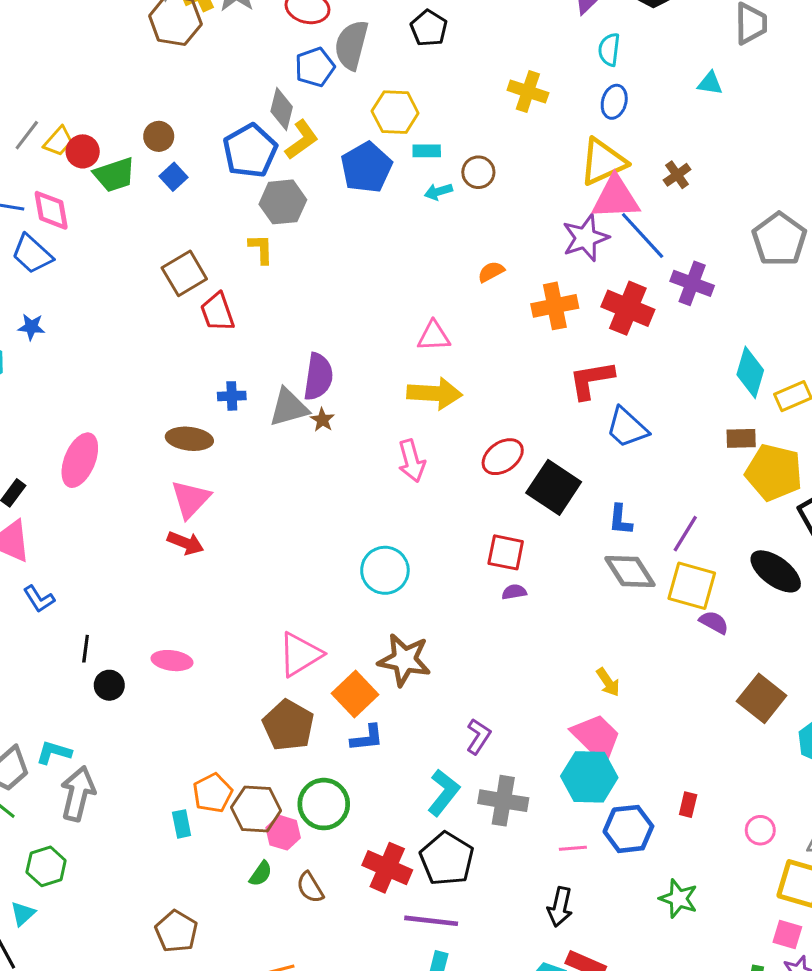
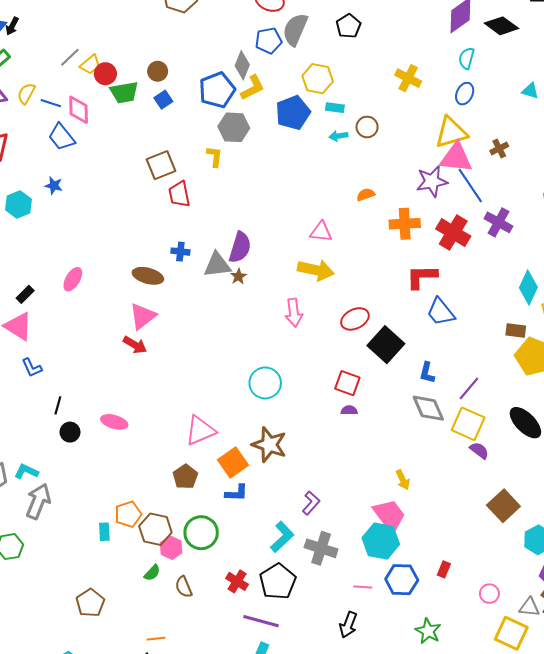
pink ellipse: (80, 460) -> (73, 279), size x0.7
brown pentagon: (288, 725) -> (185, 477), size x0.7
red cross: (387, 868) -> (237, 581), size x0.7

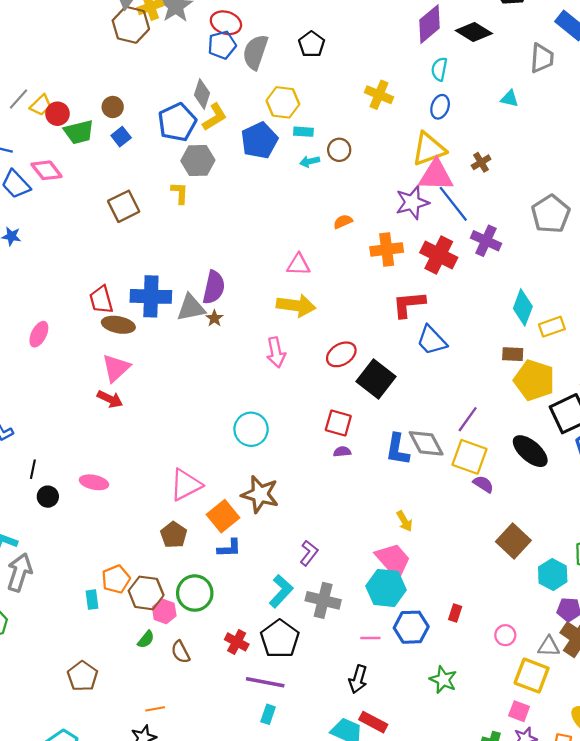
blue pentagon: (269, 41) -> (222, 45), moved
pink diamond: (79, 110) -> (47, 170), moved, turned -32
red trapezoid: (179, 194) -> (101, 300), moved
blue cross: (180, 252) -> (151, 296), size x2.0
blue L-shape: (427, 373) -> (397, 449), moved, size x1.4

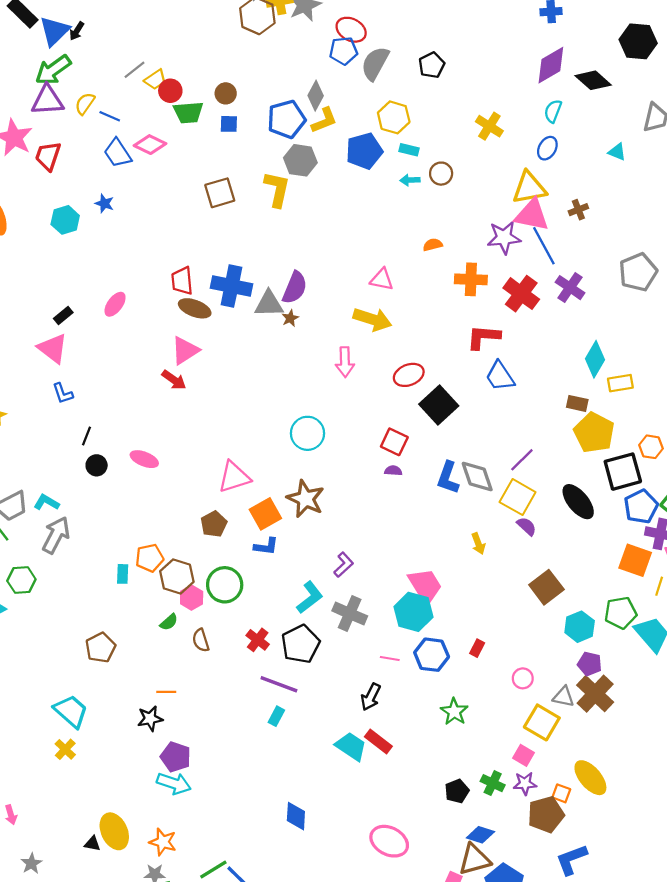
blue square: (121, 137) -> (229, 124), turned 30
pink diamond: (47, 170) -> (150, 145), turned -36
yellow L-shape: (180, 193) -> (277, 189), size x1.6
yellow arrow: (404, 521) -> (478, 544), moved

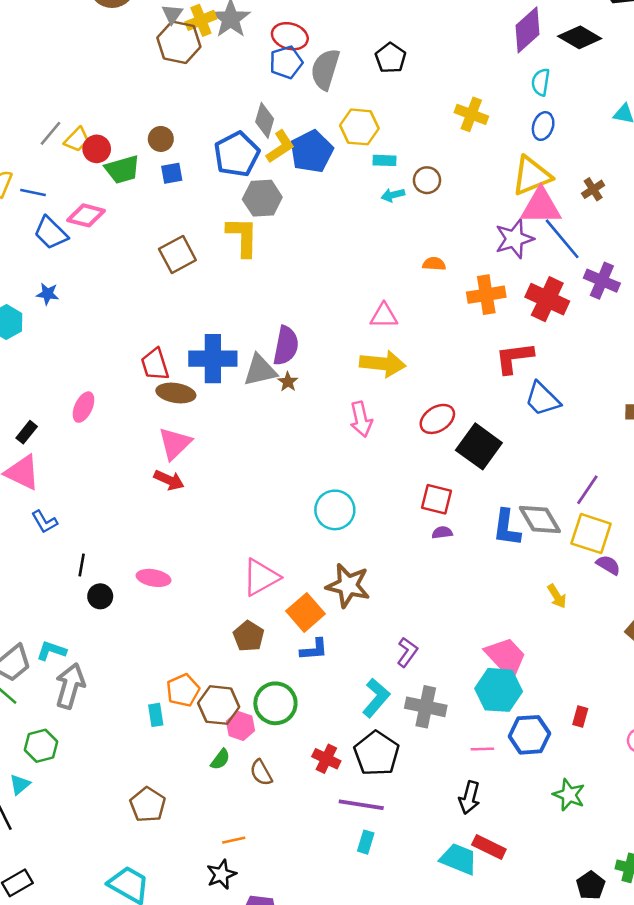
blue pentagon: (364, 151) -> (312, 151), moved
orange semicircle: (433, 245) -> (434, 264), turned 30

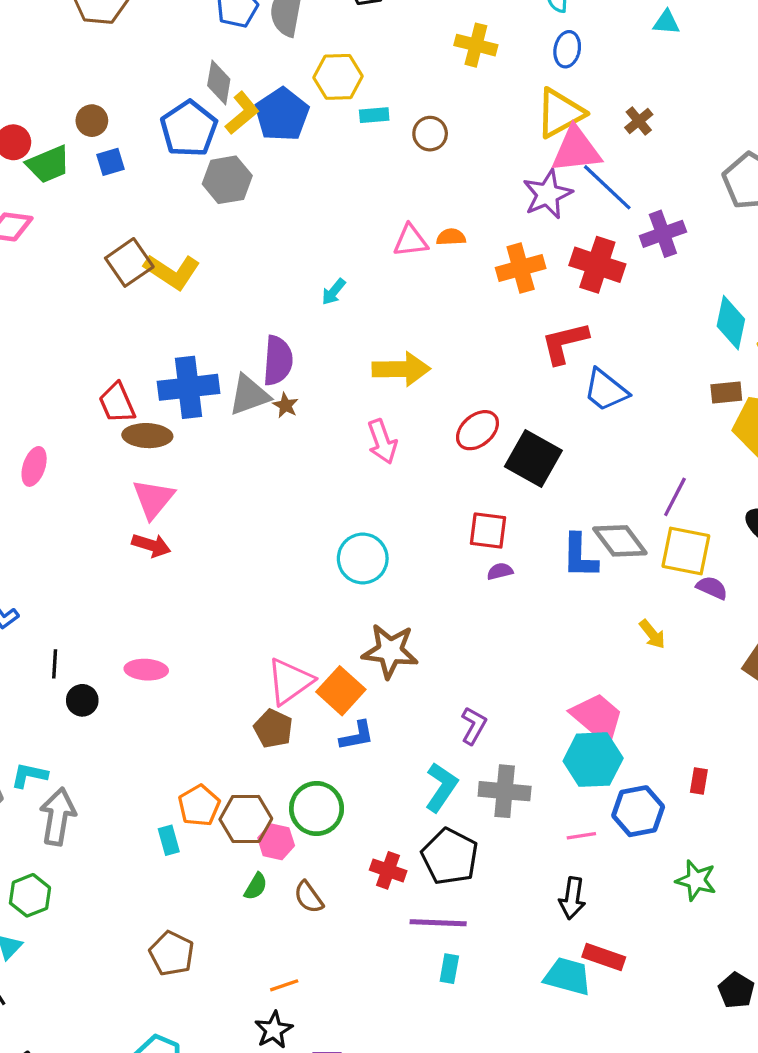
cyan arrow: (393, 195) -> (334, 292), moved, turned -30
yellow L-shape: (242, 237) -> (172, 272), moved, turned 129
purple cross: (602, 281) -> (663, 234), turned -36
pink triangle: (384, 316) -> (411, 241), moved
pink triangle: (261, 577) -> (290, 681), moved

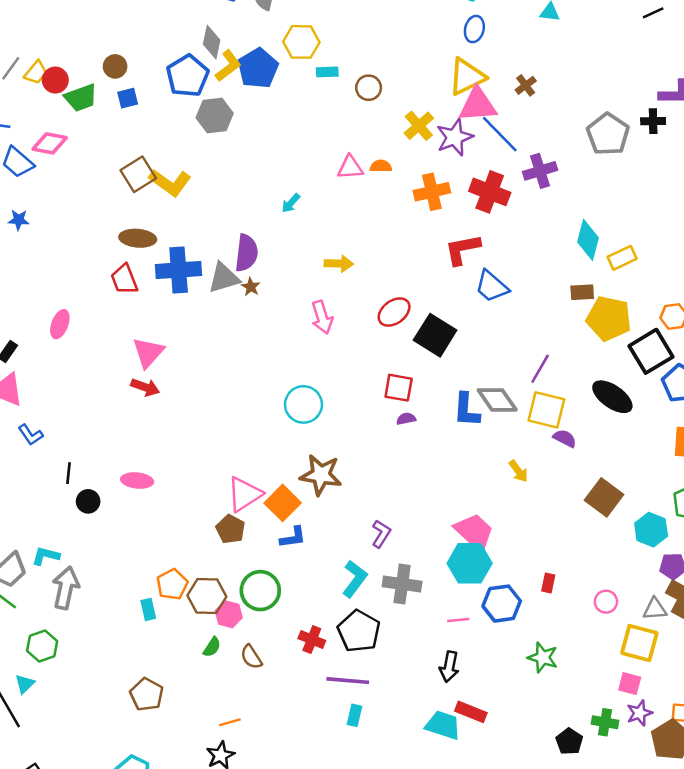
yellow cross: (476, 45) -> (419, 126), moved, turned 32
yellow arrow: (401, 369) -> (339, 264), size x0.7
brown ellipse: (147, 436) -> (138, 238), moved

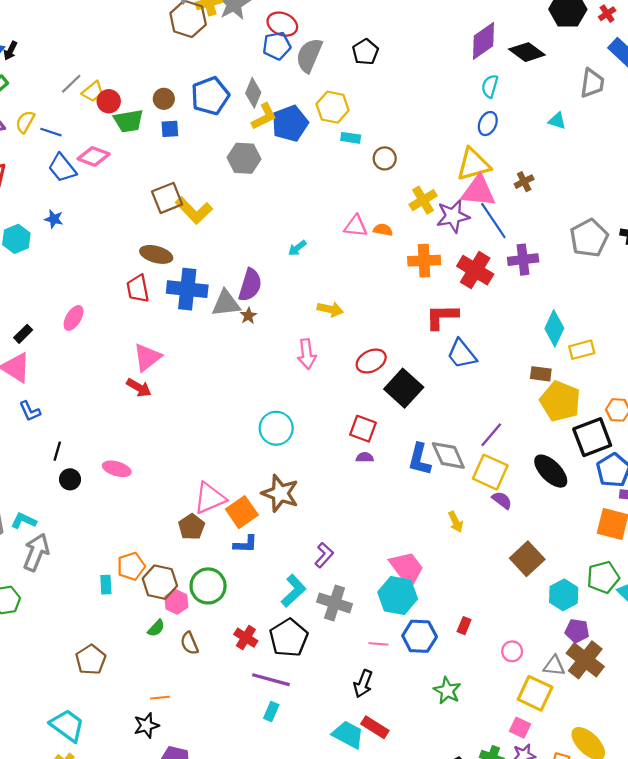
blue pentagon: (188, 76) -> (210, 96), moved

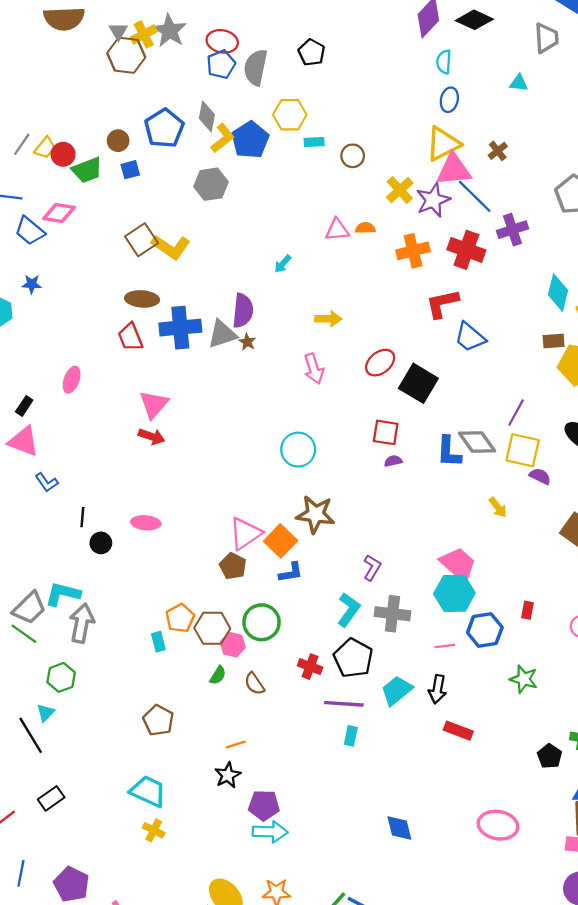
cyan L-shape: (24, 521) -> (63, 594), size x1.4
cyan trapezoid: (348, 735) -> (397, 691), moved, turned -56

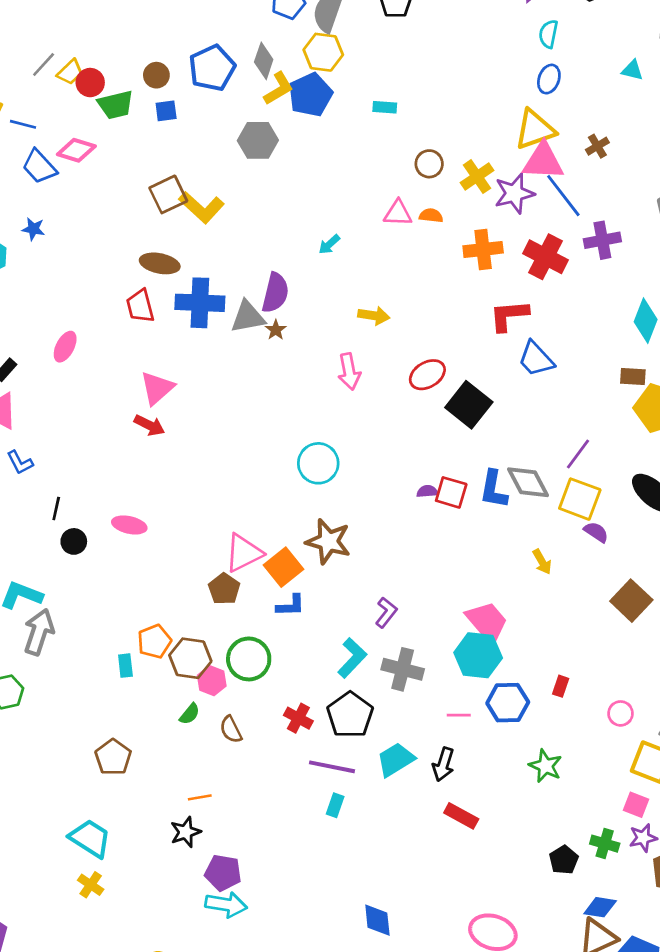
yellow hexagon: (290, 115) -> (323, 52), moved
brown circle: (353, 156) -> (429, 164), moved
red square: (386, 432) -> (451, 492), moved

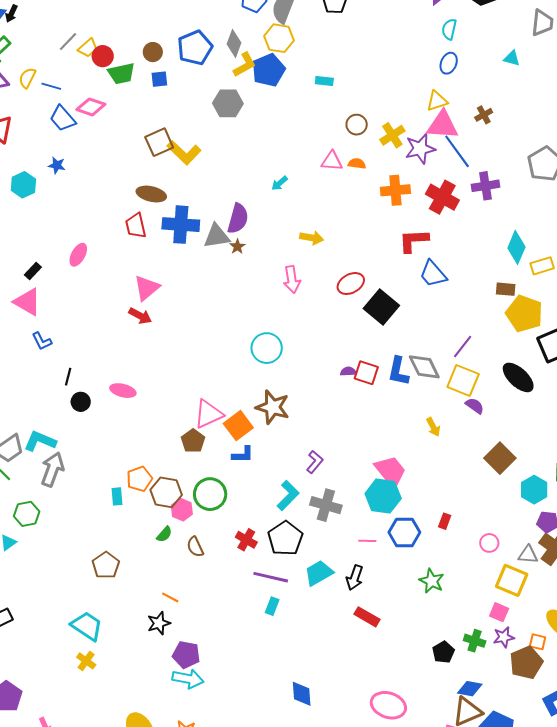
yellow triangle: (535, 130) -> (437, 101), size x0.7
orange line: (200, 797) -> (170, 597), turned 36

